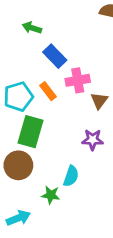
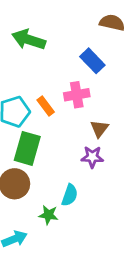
green arrow: (32, 28) -> (29, 40), size x1.6
blue rectangle: (55, 56) -> (92, 61), moved
brown triangle: (99, 101) -> (99, 129), moved

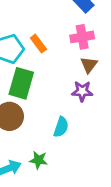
pink cross: (77, 95) -> (82, 37), moved
green star: (48, 215) -> (38, 160), moved

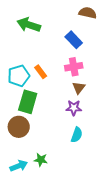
cyan semicircle: (61, 127) -> (77, 135), moved

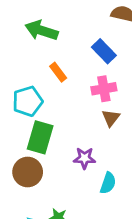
orange rectangle: (41, 72) -> (58, 72), moved
purple star: (74, 108) -> (84, 158), moved

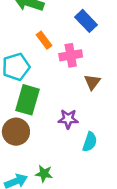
pink cross: (104, 89) -> (71, 55), moved

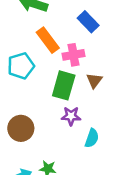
orange rectangle: (44, 40) -> (48, 40), size x1.5
green rectangle: (27, 100) -> (64, 85), moved

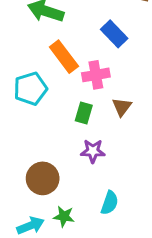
green rectangle: (64, 85) -> (84, 113), size x0.6
brown circle: (21, 128) -> (43, 178), moved
cyan semicircle: (92, 138) -> (110, 203), moved

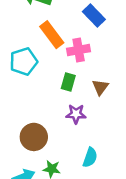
brown triangle: (122, 107) -> (100, 87), moved

